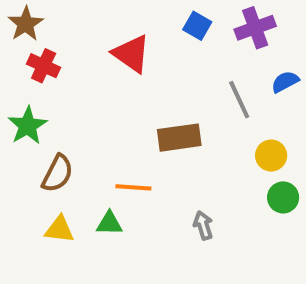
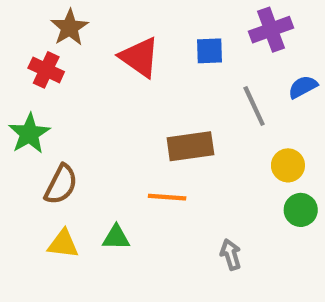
brown star: (26, 24) -> (70, 28), moved
blue square: (197, 26) -> (210, 51), moved, turned -32
orange line: (133, 187) -> (167, 197), moved
gray arrow: (203, 225) -> (231, 254), moved

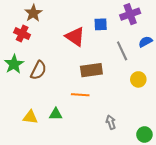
red triangle: (140, 57) -> (75, 37), moved
brown semicircle: (61, 184) -> (38, 70), moved
green circle: (301, 210) -> (144, 134), moved

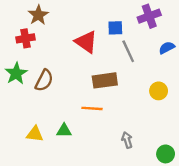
red cross: (22, 34) -> (25, 38), turned -35
gray line: (122, 51) -> (128, 51), moved

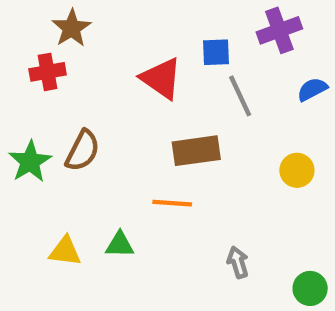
green star: (16, 73) -> (30, 162), moved

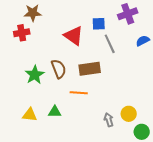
brown star: (72, 28) -> (33, 13), turned 30
brown semicircle: (83, 151) -> (59, 69), moved, turned -48
green star: (30, 162) -> (35, 75), moved
yellow circle: (297, 170) -> (129, 114), moved

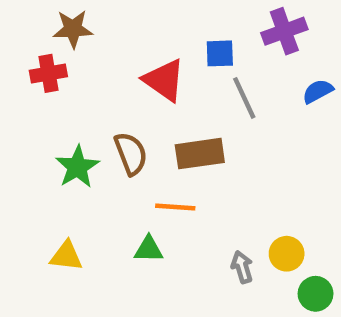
green triangle: (55, 112) -> (149, 249), moved

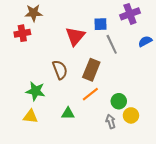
red triangle: (164, 80) -> (75, 36), turned 35
brown rectangle: (200, 154) -> (91, 70), turned -60
green star: (77, 167) -> (36, 91), moved, turned -30
orange line: (175, 207) -> (90, 94), moved, turned -42
green circle: (316, 294) -> (119, 101), moved

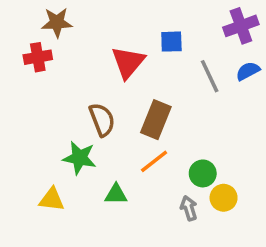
purple cross: (130, 14) -> (241, 26), moved
gray line: (112, 44) -> (210, 76), moved
green star: (36, 91) -> (79, 158), moved

